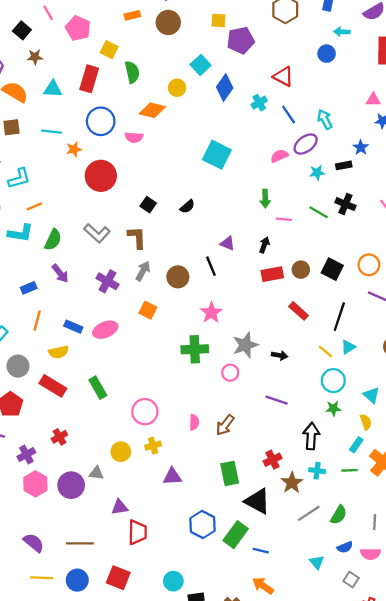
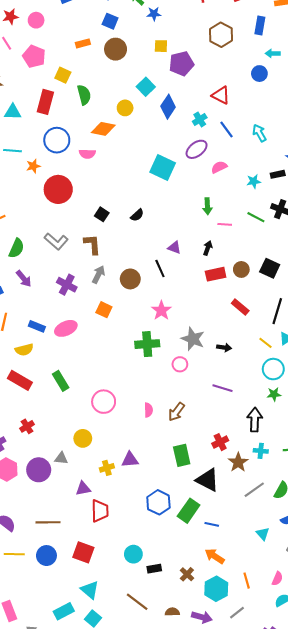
purple ellipse: (306, 144) -> (197, 149), moved
gray star: (245, 345) -> (193, 339), turned -30
yellow cross: (153, 446) -> (107, 468), moved

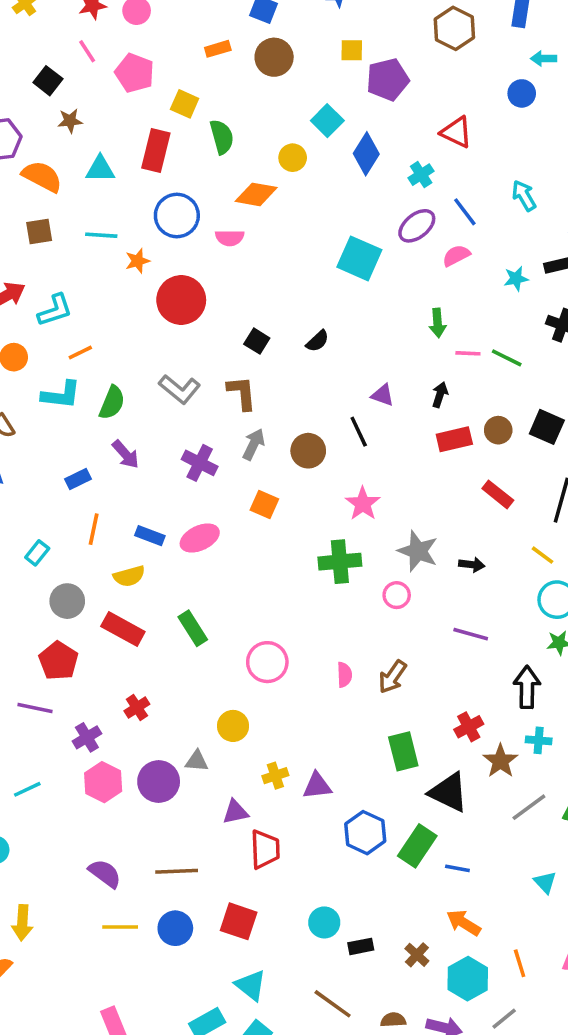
blue line: (226, 129) -> (465, 212), moved
green line: (256, 217) -> (507, 358), moved
purple triangle: (130, 460) -> (317, 786), moved

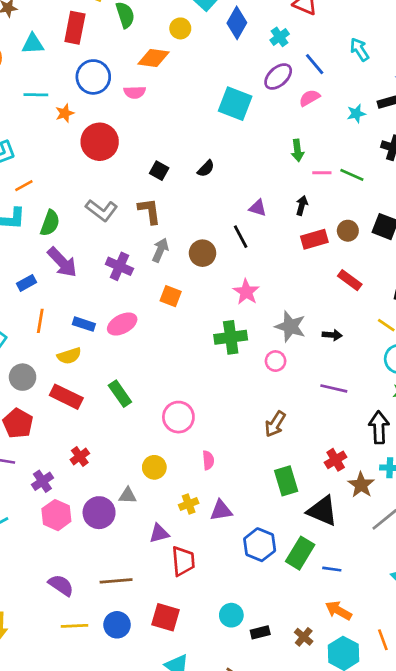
purple arrow: (126, 454) -> (62, 262), size x1.4
pink semicircle: (344, 675) -> (208, 460), moved

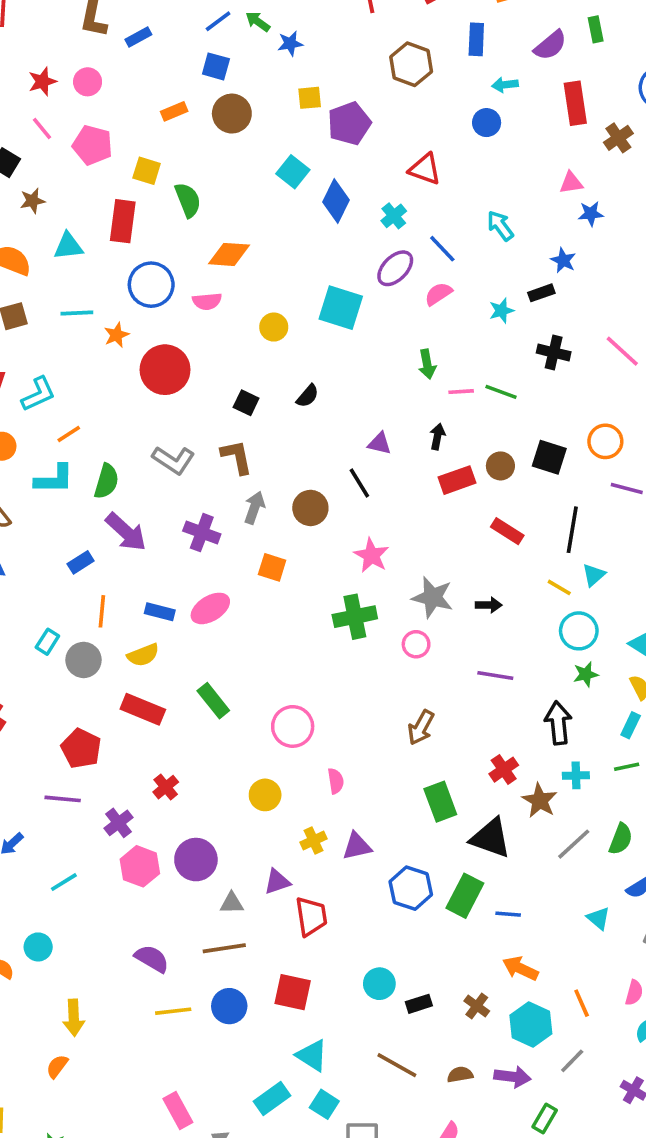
yellow circle: (180, 28) -> (274, 327), moved
gray circle: (23, 377) -> (84, 660), moved
gray triangle: (128, 496) -> (232, 903), moved

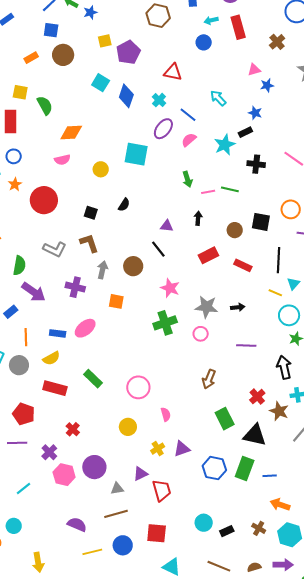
red rectangle: (575, 103) -> (238, 27), moved
blue circle: (151, 285) -> (14, 156), moved, size x0.6
cyan star: (502, 311) -> (225, 145), size x1.5
red rectangle: (457, 480) -> (208, 255), moved

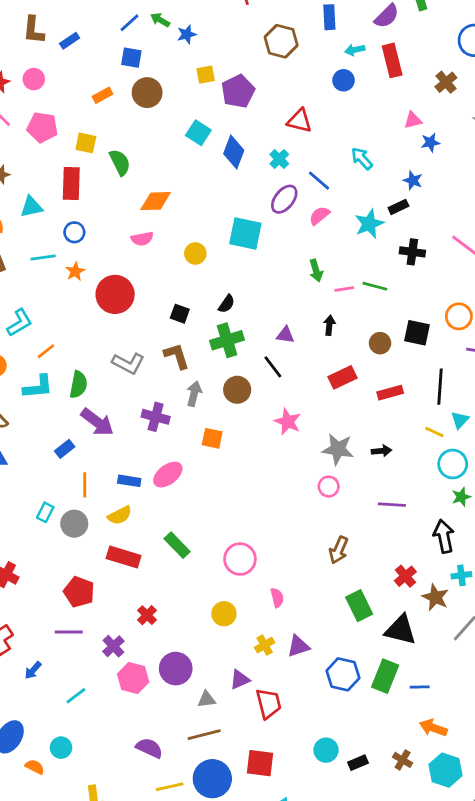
red rectangle: (243, 265) -> (390, 393), turned -42
green cross: (165, 323) -> (227, 340), moved
blue circle: (123, 545) -> (212, 779), size x1.4

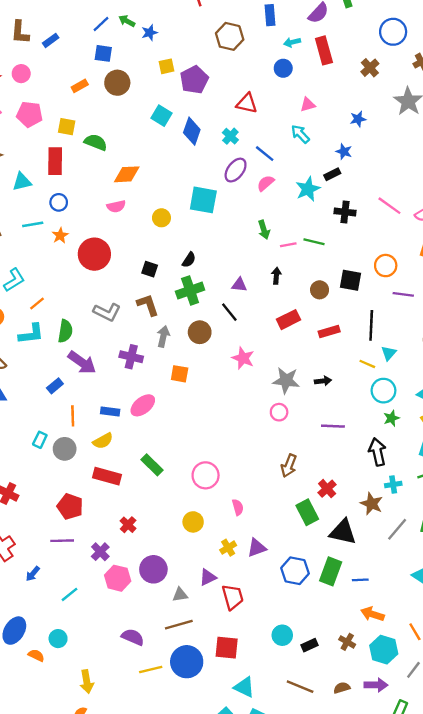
pink triangle: (413, 120) -> (308, 105), moved
green semicircle: (120, 162) -> (96, 142), turned -40
red cross: (405, 576) -> (327, 489), moved

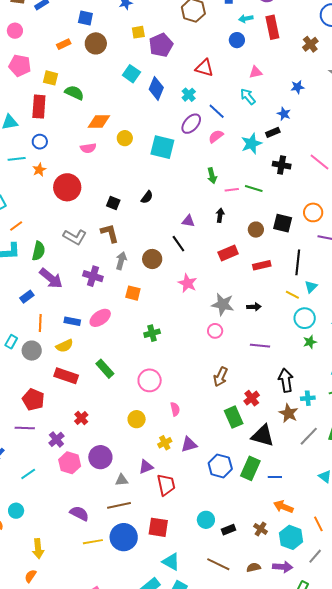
yellow circle: (161, 218) -> (125, 138), moved
green cross: (190, 291) -> (152, 333), moved, size x0.7
black arrow: (378, 452) -> (286, 380), moved

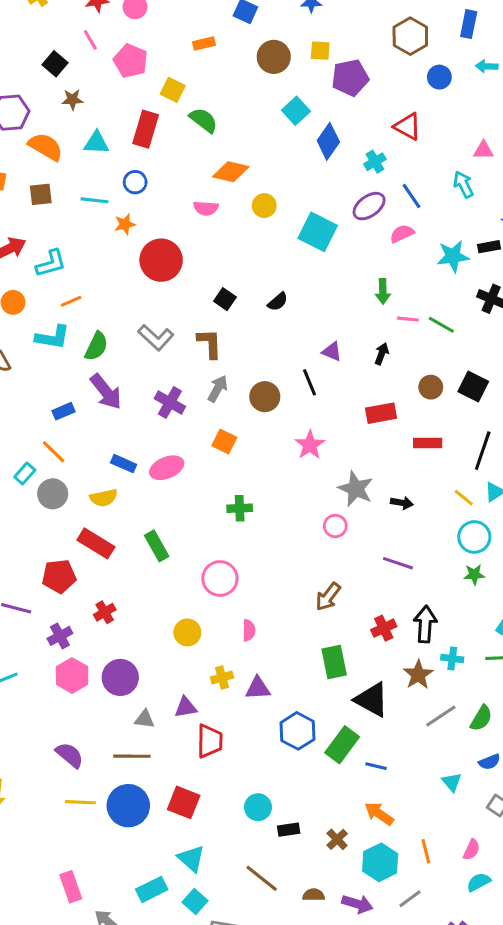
blue circle: (237, 40) -> (439, 77), moved
brown circle: (96, 43) -> (274, 57), moved
orange line: (40, 323) -> (54, 452), moved, turned -60
red cross: (252, 398) -> (384, 628), moved
red pentagon: (33, 400) -> (59, 576), moved, turned 30

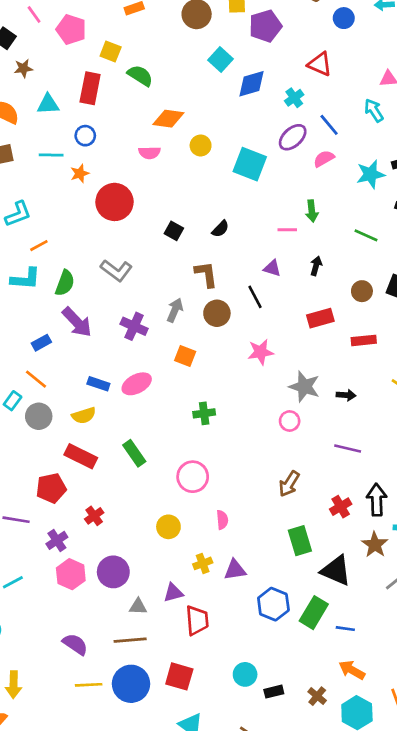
blue diamond: (328, 141) -> (252, 84), turned 44
pink line: (408, 319) -> (287, 230), moved
brown L-shape: (210, 343) -> (206, 274), moved
pink star: (310, 445) -> (261, 352), turned 30

